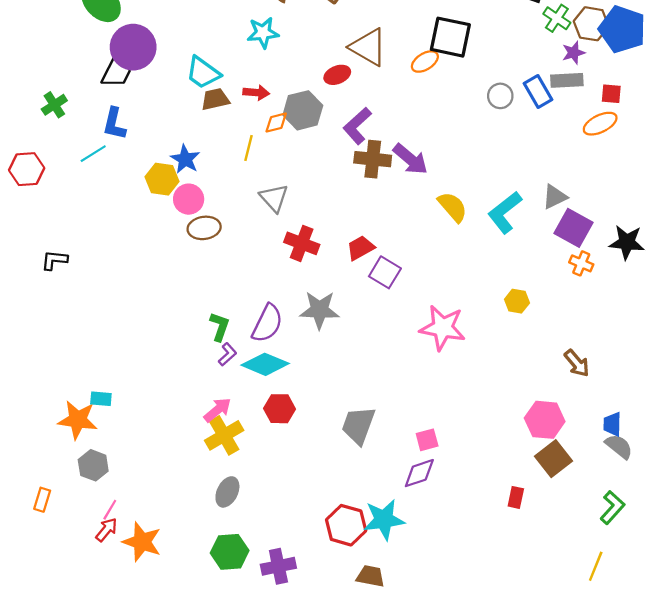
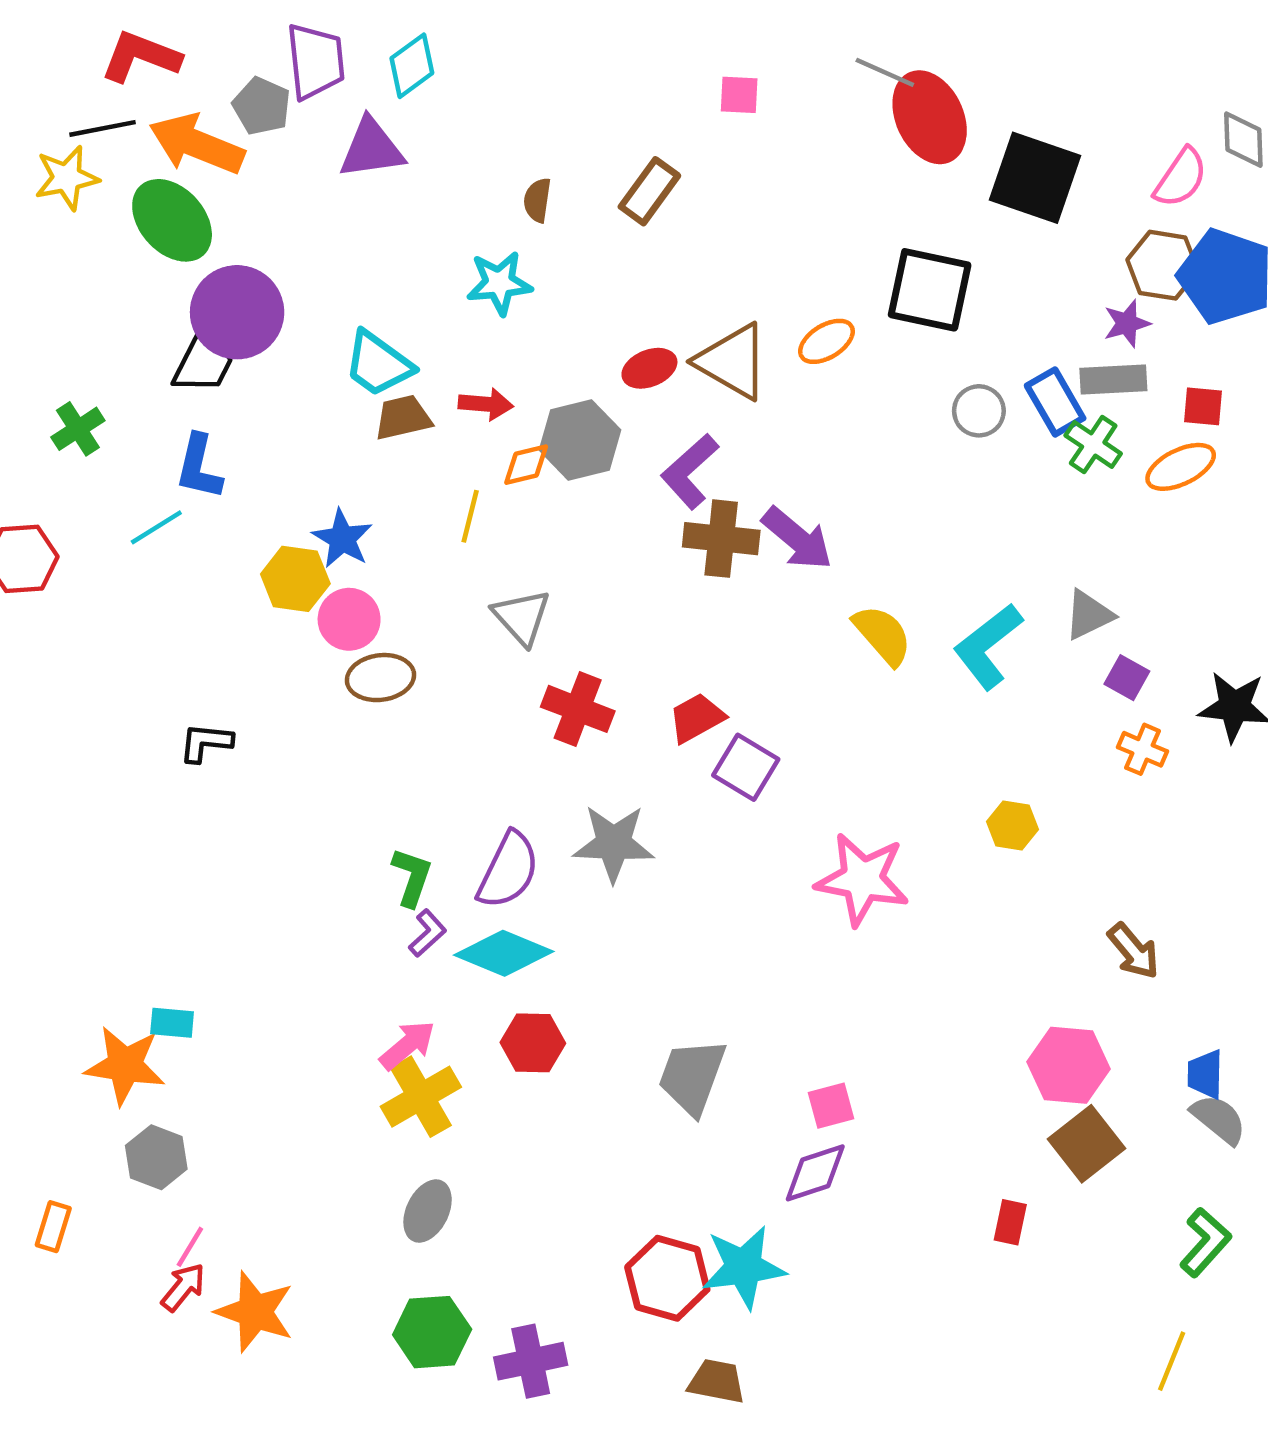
green cross: (557, 18) -> (1093, 444), moved
black square: (450, 37) -> (930, 290), moved
brown triangle: (368, 47) -> (732, 362), moved
purple square: (574, 228) -> (1127, 678), size x0.6
black L-shape: (54, 260) -> (206, 743), moved

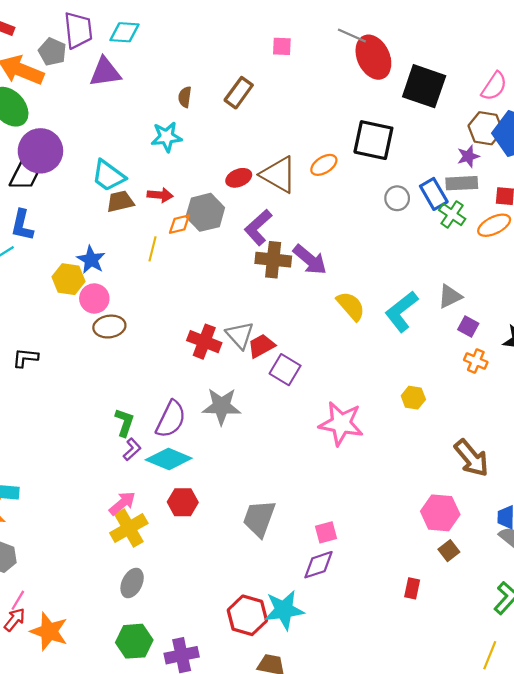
cyan diamond: (412, 66) -> (124, 32), turned 40
gray triangle: (522, 617) -> (240, 335), moved
brown arrow: (1134, 951) -> (471, 458), size x1.4
brown square: (1086, 1144) -> (449, 551), size x0.6

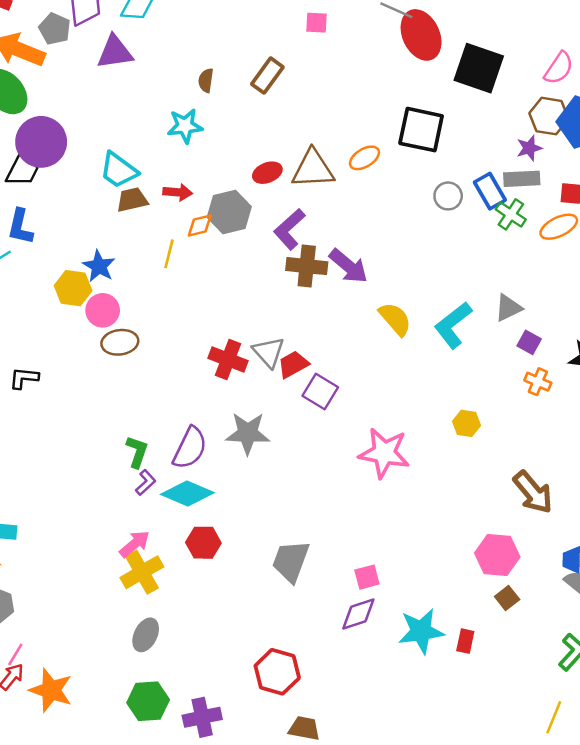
brown triangle: (279, 175) -> (313, 169), turned -33
cyan star: (284, 610) -> (421, 631), moved

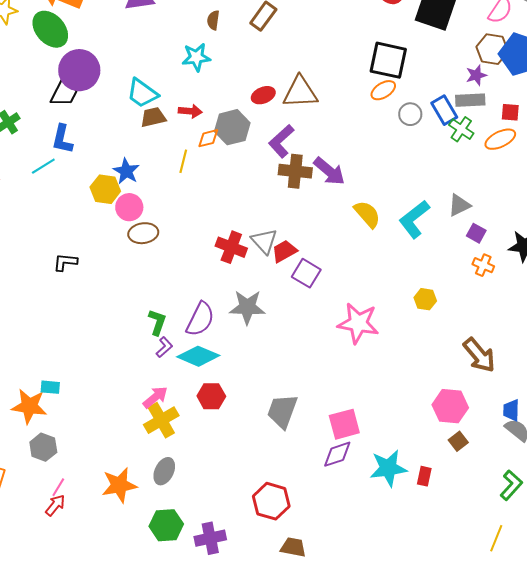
orange ellipse: (364, 158) -> (383, 90), moved
pink square: (367, 577) -> (344, 424), size x1.5
orange star: (51, 690) -> (119, 485), moved, turned -30

